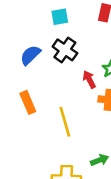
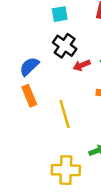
blue semicircle: (30, 55) -> (29, 66), moved
red arrow: (89, 79) -> (82, 65), moved, turned -84

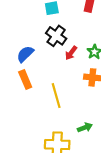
red arrow: (82, 65) -> (71, 53), turned -32

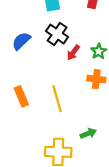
blue semicircle: (25, 54) -> (21, 41), moved
orange rectangle: (25, 80) -> (21, 96), moved

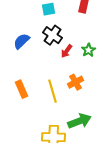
orange cross: (96, 79) -> (75, 82), moved, turned -35
green arrow: (88, 133) -> (79, 121), size x1.6

